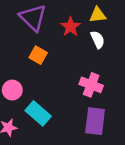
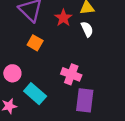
pink cross: (91, 85) -> (71, 74), moved

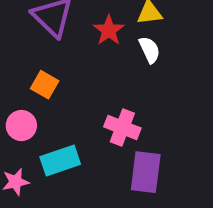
orange square: (35, 43) -> (45, 85), moved
cyan rectangle: (35, 94) -> (60, 160), turned -60

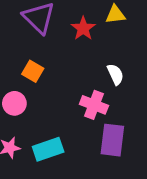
white semicircle: (150, 50) -> (115, 74), moved
cyan rectangle: (60, 160) -> (48, 149), moved

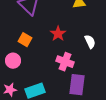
red star: (83, 28) -> (58, 34), moved
white semicircle: (115, 74) -> (90, 42), moved

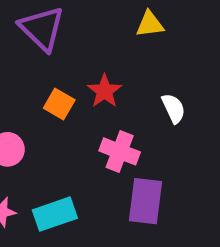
orange square: (25, 40) -> (59, 104), moved

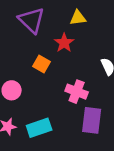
yellow triangle: (150, 24) -> (78, 18), moved
red star: (104, 91) -> (64, 43), moved

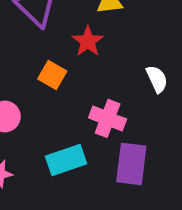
cyan rectangle: (39, 128) -> (66, 160), moved

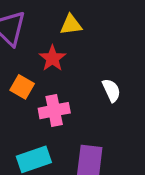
pink cross: (108, 118) -> (54, 111), moved, turned -32

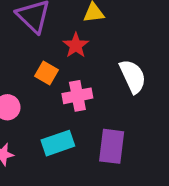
white semicircle: (111, 90) -> (133, 76), size x1.5

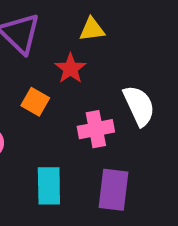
pink cross: (77, 96) -> (96, 129), moved
cyan rectangle: (58, 143) -> (49, 186), turned -72

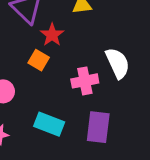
red star: (70, 68) -> (52, 35), moved
cyan rectangle: (49, 186) -> (49, 124), turned -68

